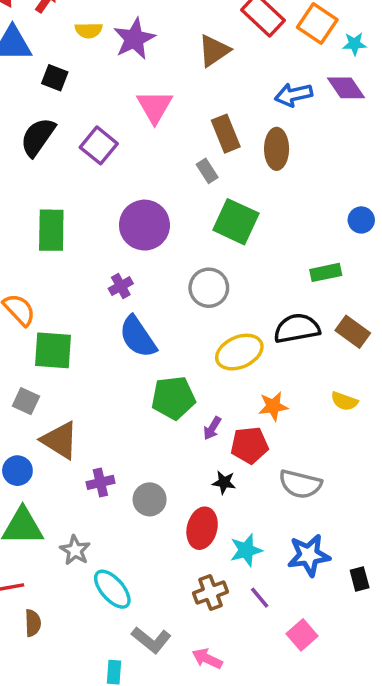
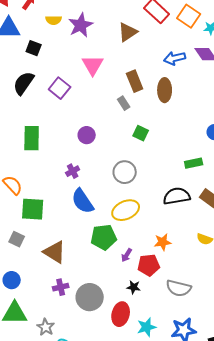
green square: (236, 222) -> (141, 133), size x0.6
purple circle: (144, 225) -> (87, 135), size x0.6
yellow ellipse: (239, 352) -> (126, 210), moved
brown triangle: (60, 440) -> (55, 252), moved
gray circle: (150, 499) -> (90, 297), size x1.4

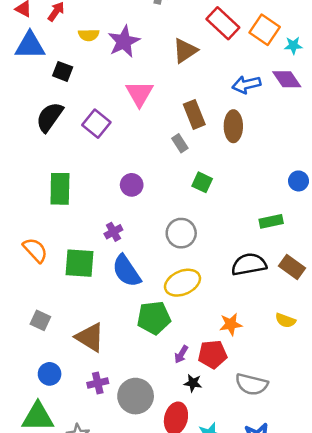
green square: (33, 209) -> (80, 263), moved
purple arrow: (127, 255) -> (181, 354), moved
blue circle: (12, 280) -> (50, 374), moved

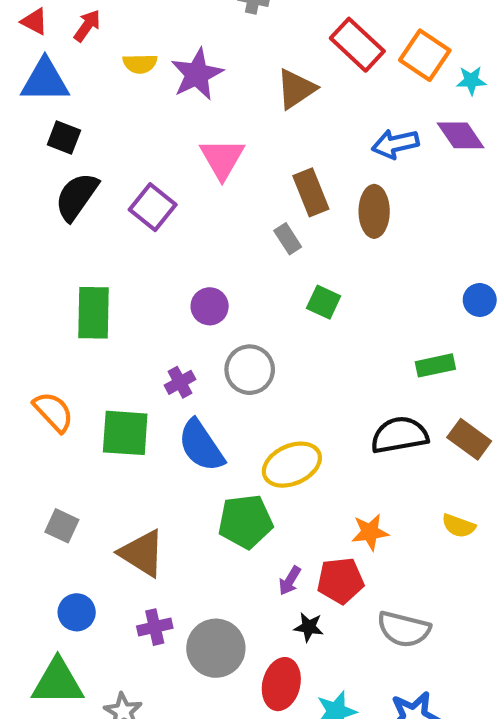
black square: (63, 71) -> (64, 137), moved
gray circle: (181, 233) -> (250, 370), moved

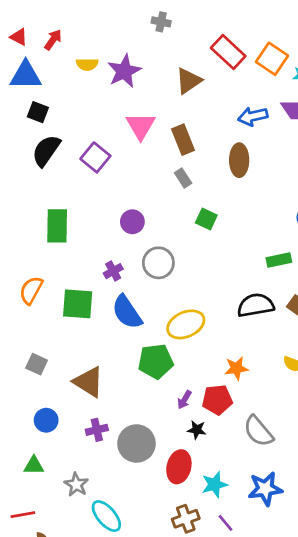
brown rectangle: (311, 192) -> (183, 140), moved
orange semicircle: (53, 412) -> (31, 290), turned -108
gray semicircle: (404, 629) -> (258, 431), turned 36
green triangle: (58, 682) -> (34, 465), size x0.6

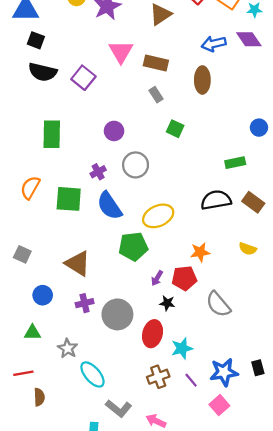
brown rectangle: (183, 140) -> (156, 63), turned -55
black semicircle: (46, 151) -> (43, 72), turned -112
gray square: (37, 364) -> (22, 254), moved
blue star: (265, 489) -> (224, 372), moved

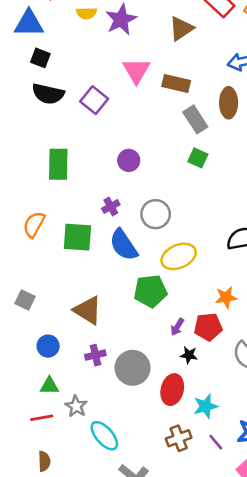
gray rectangle: (156, 95) -> (195, 119), moved, size x1.5
gray circle: (136, 165) -> (156, 214), moved
green triangle: (32, 333) -> (49, 386), moved
red line: (23, 373) -> (42, 418), moved

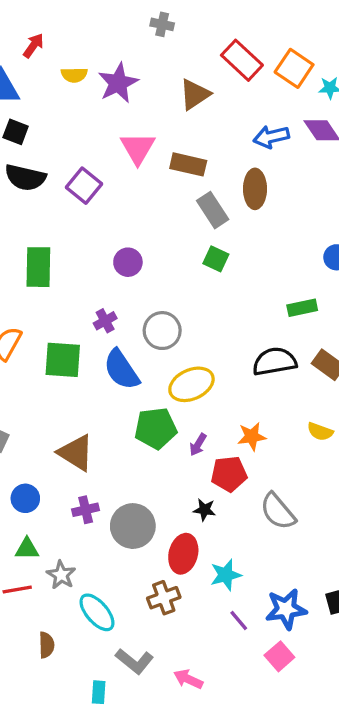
purple arrow: (177, 327) -> (198, 445), moved
brown cross: (179, 438) -> (164, 598), moved
brown semicircle: (44, 461) -> (47, 645), moved

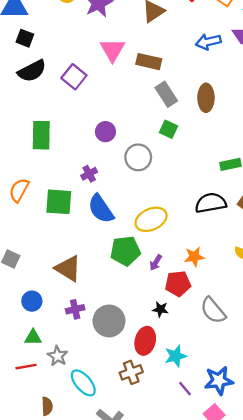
black semicircle: (25, 177) -> (32, 71), turned -40
brown ellipse: (255, 189) -> (206, 98), moved
gray circle: (162, 331) -> (138, 157), moved

